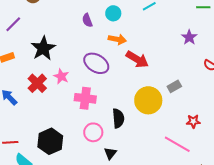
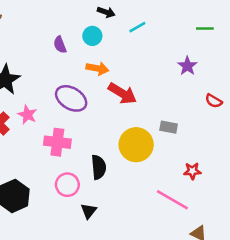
gray rectangle: (174, 86) -> (169, 127), turned 40

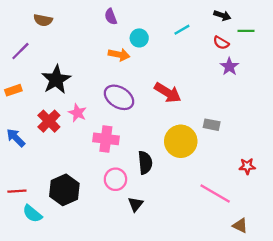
black arrow: (106, 12) -> (222, 15), moved
purple semicircle: (60, 45) -> (111, 17), moved
orange arrow: (97, 68) -> (119, 55), moved
red semicircle: (214, 101) -> (221, 43), moved
red star: (192, 171) -> (247, 166), moved

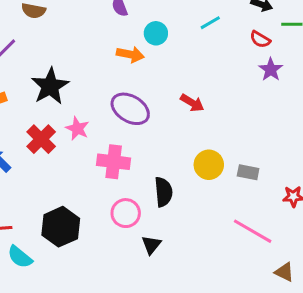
red arrow: (168, 93) -> (192, 103), size x0.7
gray rectangle: (212, 125) -> (248, 172), moved
yellow circle: (181, 141) -> (209, 165), size x0.7

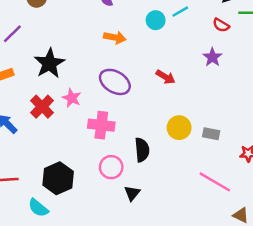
cyan circle: (156, 33) -> (156, 20), moved
purple star: (271, 70) -> (212, 57), moved
cyan semicircle: (20, 257) -> (38, 208), moved

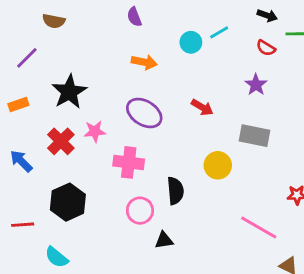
pink star: (72, 98) -> (95, 131), turned -30
gray rectangle: (211, 134) -> (255, 136), moved, size x1.5
black hexagon: (58, 178) -> (68, 202), moved
black triangle: (132, 193) -> (164, 240), turned 42

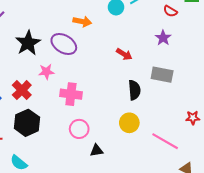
purple ellipse: (144, 113) -> (64, 44), moved
red cross: (61, 141) -> (22, 90), moved
yellow circle: (218, 165) -> (129, 123), moved
black semicircle: (175, 191) -> (134, 90), moved

